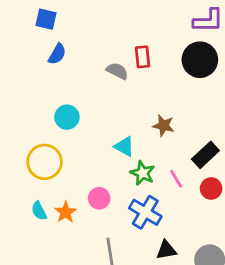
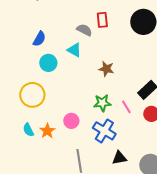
blue semicircle: (57, 54) -> (39, 39), moved
brown star: (163, 125) -> (106, 69), moved
cyan triangle: (124, 146) -> (74, 50), moved
green star: (143, 173) -> (102, 103), turned -30

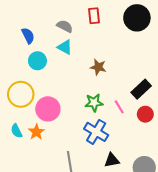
gray semicircle: (84, 30) -> (65, 26), moved
blue semicircle: (39, 39) -> (28, 36), turned -56
pink circle: (71, 121) -> (48, 109), moved, size x1.5

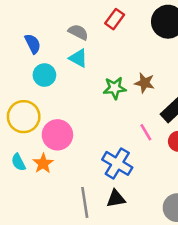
red rectangle: (94, 16) -> (115, 19), turned 42
brown star: (98, 67) -> (145, 83), moved
green star: (94, 103) -> (115, 88), moved
black triangle: (112, 160) -> (116, 199), moved

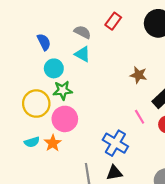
green star: (115, 88) -> (63, 90), moved
cyan semicircle: (18, 162) -> (32, 142), turned -80

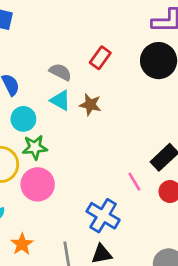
brown star: (138, 75) -> (90, 105), moved
orange star: (53, 143) -> (22, 244), moved

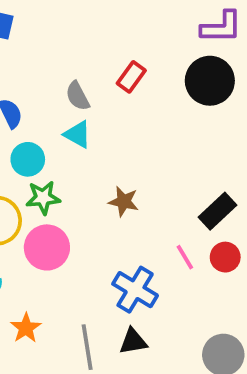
gray semicircle: (60, 72) -> (78, 96), turned -145
brown star: (90, 105) -> (124, 201), moved
pink line: (134, 182) -> (185, 257), moved

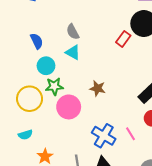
red rectangle: (131, 77) -> (123, 39), moved
pink circle: (47, 247) -> (69, 107), moved
pink line: (185, 257) -> (130, 134), moved

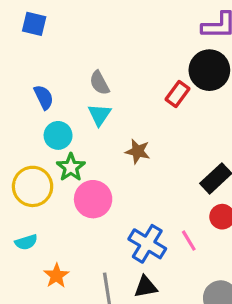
cyan triangle: (73, 52) -> (99, 115), turned 35
green star: (54, 86) -> (71, 167), turned -30
brown star: (97, 88) -> (138, 151), moved

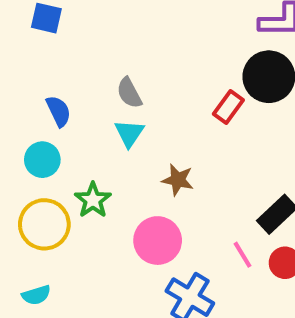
cyan circle: (58, 135) -> (42, 160), moved
pink circle: (93, 199) -> (158, 241), moved
pink line: (189, 241) -> (243, 255), moved

